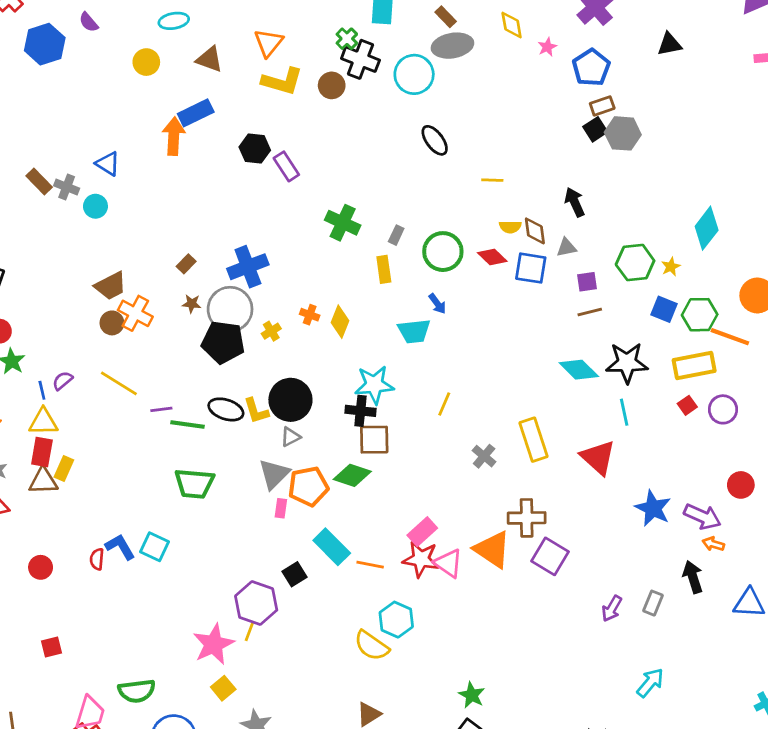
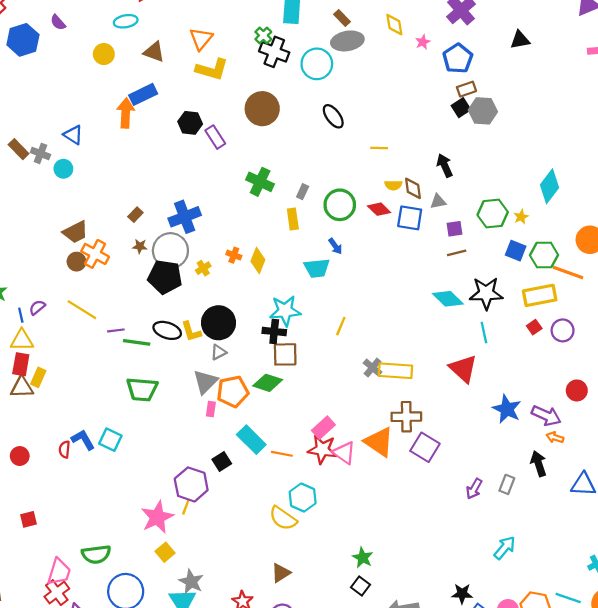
brown circle: (332, 85) -> (262, 109), moved, size x1.6
yellow rectangle: (534, 440) -> (395, 371), moved, turned -68

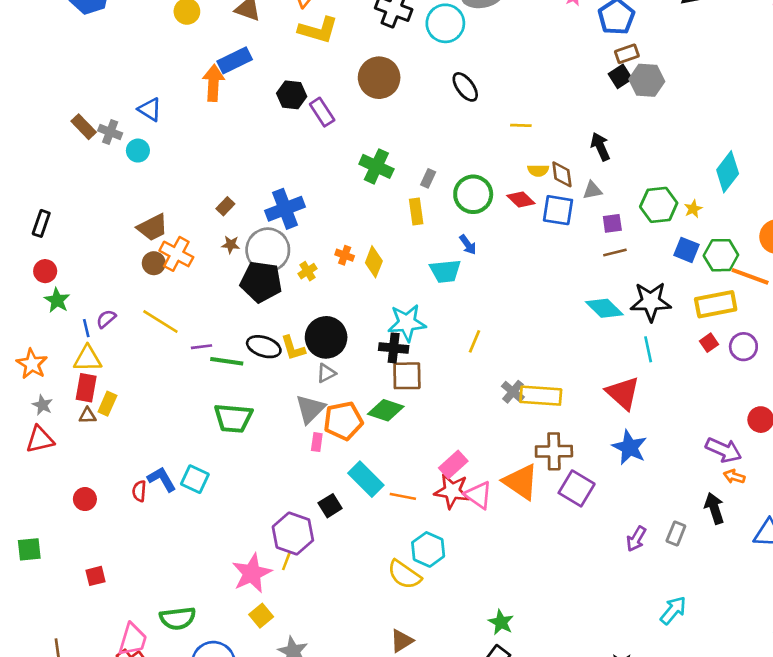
brown triangle: (22, 387) -> (88, 416), size x0.6
blue star: (507, 409) -> (630, 447), moved

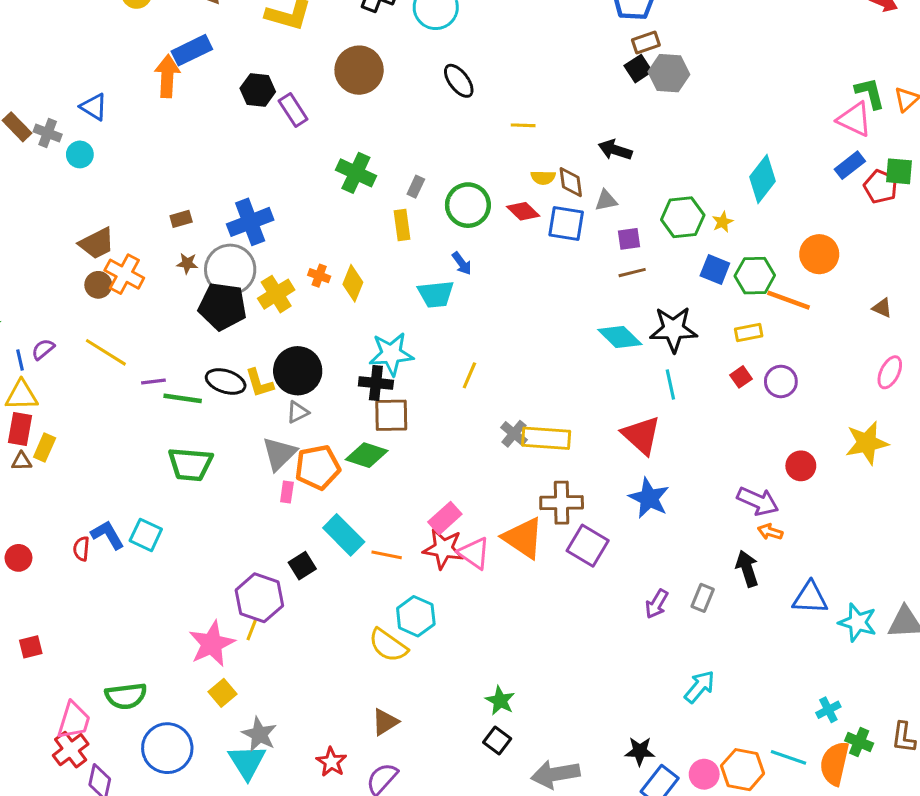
black arrow: (600, 147) -> (615, 150), turned -48
brown rectangle: (225, 206) -> (181, 219), turned 30
yellow cross: (308, 271) -> (276, 294), size x1.6
yellow rectangle: (716, 304) -> (749, 332), size x0.6

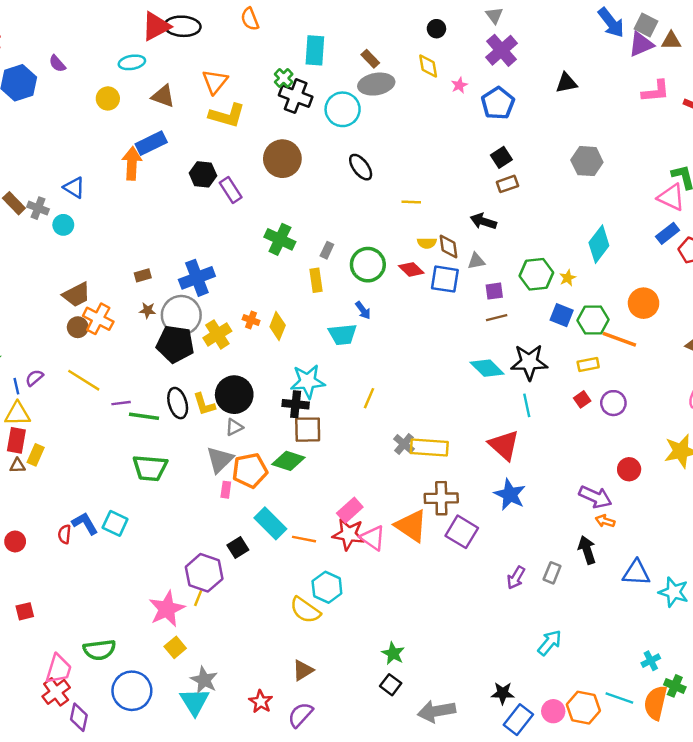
brown rectangle: (646, 42) -> (507, 184), moved
gray hexagon: (669, 73) -> (587, 161), moved
black ellipse: (226, 381) -> (178, 403), turned 56

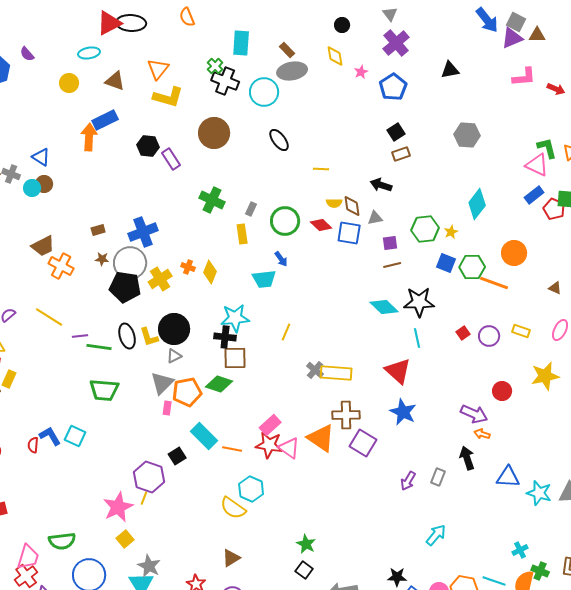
brown circle: (78, 327) -> (44, 184), moved
yellow rectangle: (588, 365) -> (521, 331), moved, turned 30

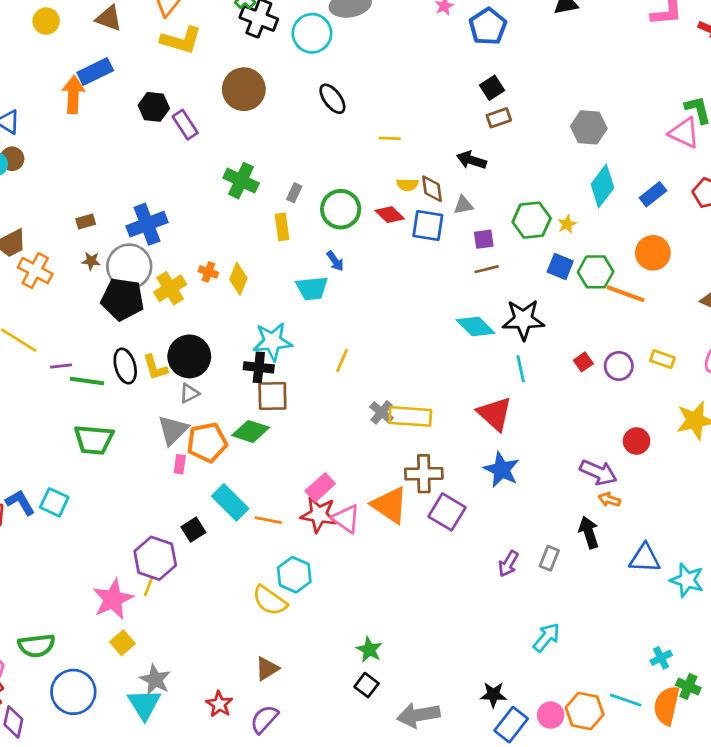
gray hexagon: (467, 135) -> (589, 127), moved
blue rectangle: (534, 195) -> (653, 194), moved

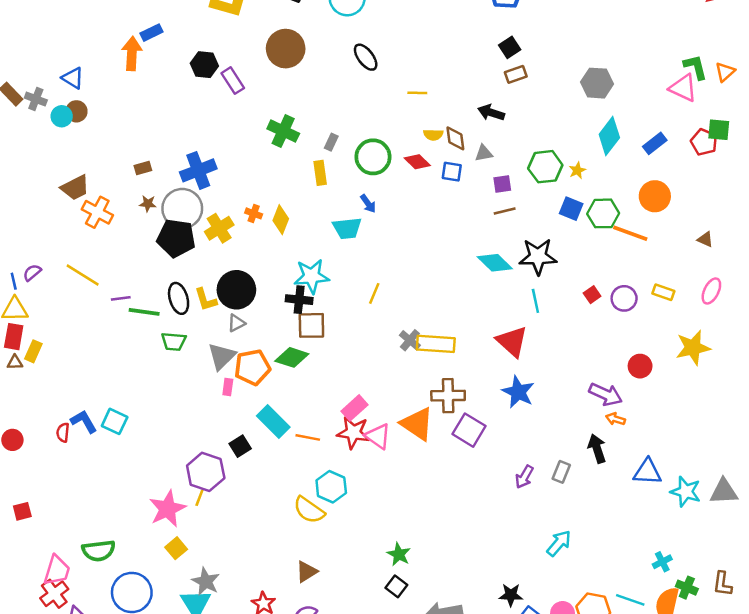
blue rectangle: (95, 71) -> (151, 33), size x0.7
blue square: (428, 226) -> (452, 172), size x0.7
green trapezoid: (94, 440) -> (174, 341), moved, size x0.7

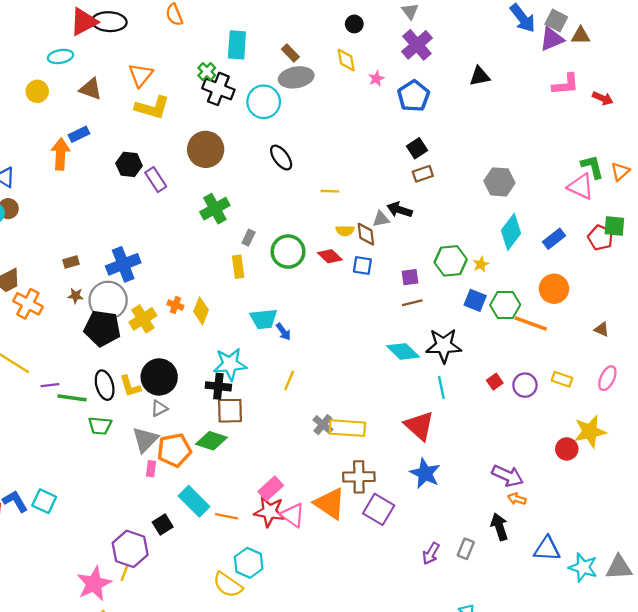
green cross: (283, 131) -> (215, 209), moved, turned 36
gray triangle: (484, 153) -> (381, 219), moved
blue arrow: (368, 204) -> (283, 332), moved
red circle: (640, 366) -> (567, 449), moved

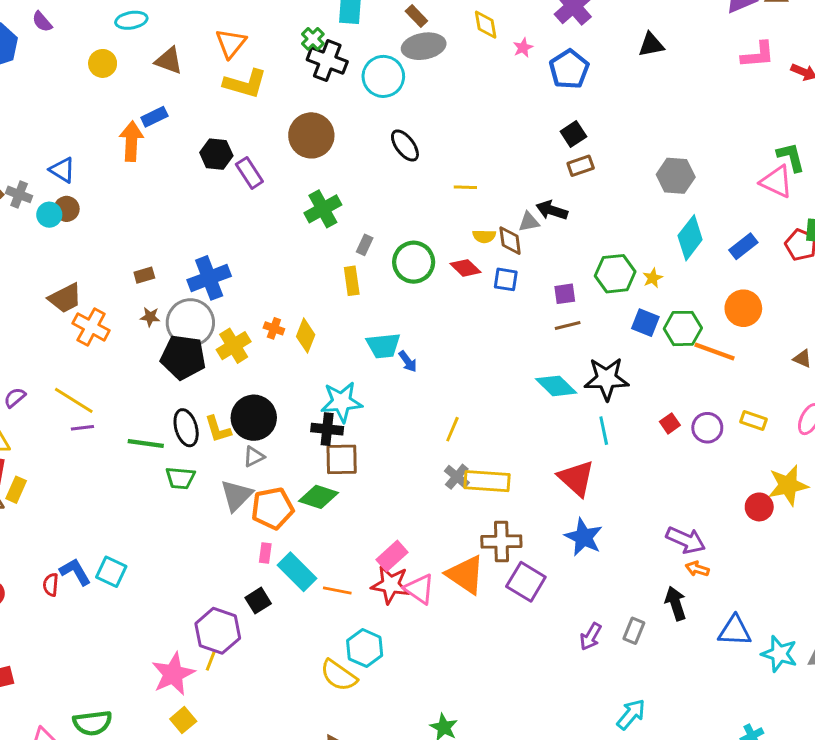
yellow line: (289, 380) -> (452, 429), moved
purple line: (50, 385) -> (82, 428), moved
pink rectangle: (151, 469) -> (265, 553), moved

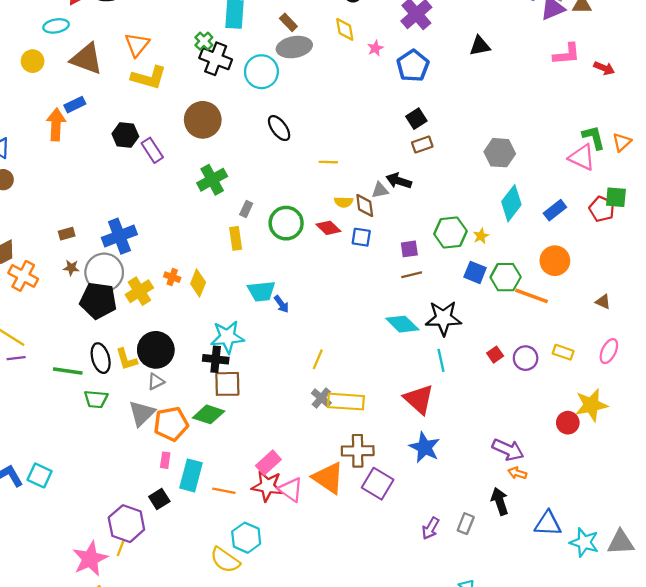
brown triangle: (169, 61) -> (87, 59), size x1.4
cyan rectangle: (297, 572) -> (191, 475), turned 60

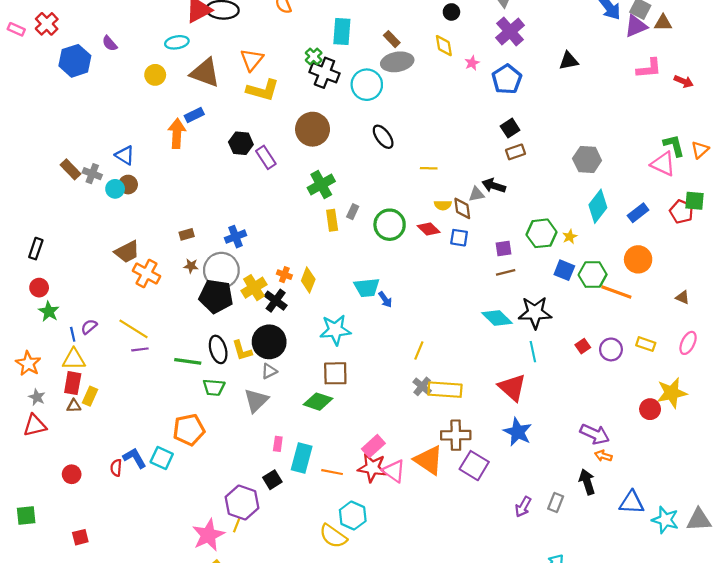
blue cross: (119, 236) -> (235, 237), size x0.7
yellow rectangle: (236, 238) -> (332, 220), moved
black cross: (216, 359) -> (276, 301), moved, turned 30
orange pentagon: (171, 424) -> (189, 430), moved

